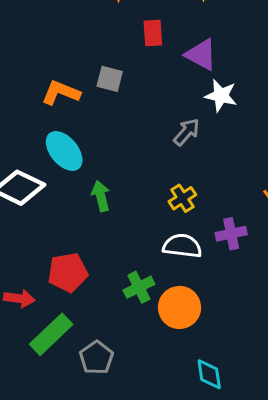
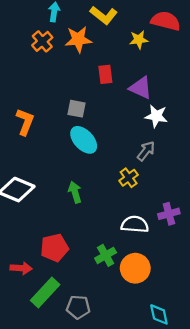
orange L-shape: (61, 93) -> (25, 122), moved, turned 92
gray arrow: (187, 132) -> (146, 151), moved
cyan ellipse: (64, 151) -> (84, 140), moved
yellow cross: (182, 198) -> (129, 178), moved
gray pentagon: (96, 358) -> (78, 307), turned -30

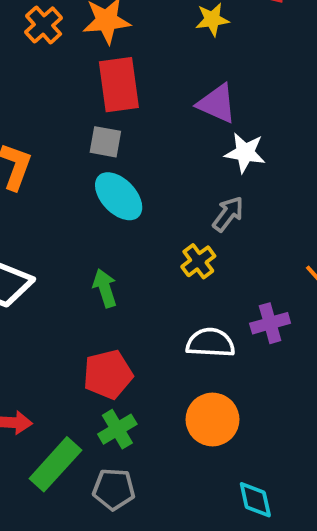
red rectangle: (105, 74) -> (119, 85), moved, size x1.6
red pentagon: (54, 248) -> (108, 374), moved
green cross: (106, 255) -> (117, 429), moved

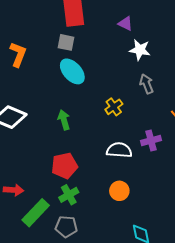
purple triangle: (217, 104) -> (126, 23), size x0.7
gray arrow: (228, 214) -> (147, 84), moved, turned -60
orange circle: (212, 419) -> (119, 191), size x0.7

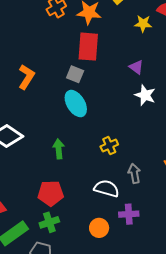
gray arrow: (147, 84) -> (134, 173), moved
purple cross: (151, 141) -> (129, 214), moved

